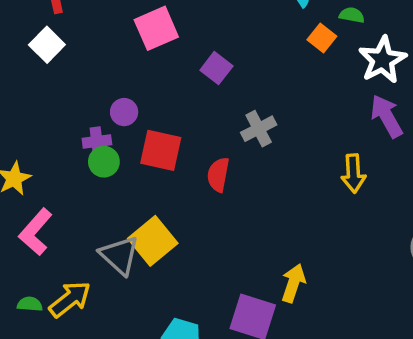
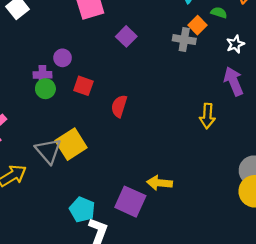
white star: (382, 60) -> (235, 44), size x0.6
gray cross: (259, 129) -> (184, 40), moved, turned 30
red square: (161, 150) -> (83, 86), size x0.7
yellow arrow: (293, 283) -> (160, 183), turned -110

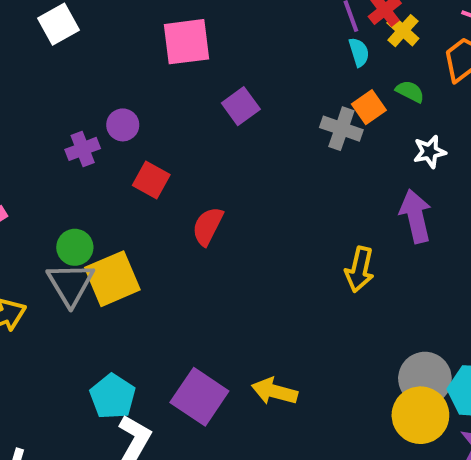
purple cross: (42, 75) -> (83, 149), turned -30
green circle: (45, 89) -> (75, 247), moved
yellow arrow: (160, 183) -> (275, 391), moved

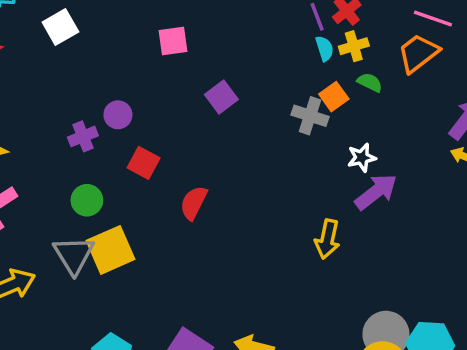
yellow cross: (403, 31) -> (354, 46), moved, turned 32
pink square: (187, 42) -> (173, 41), size x0.7
white star: (430, 152) -> (362, 158), moved
purple arrow: (416, 216) -> (376, 192), turned 66
green circle: (75, 247) -> (87, 200), moved

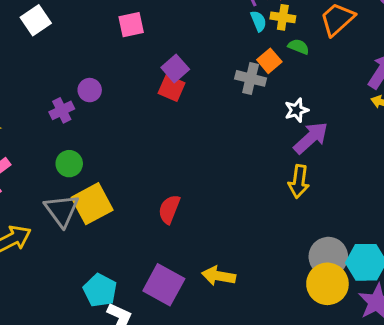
yellow cross: (354, 46) -> (283, 17), turned 30
red square: (144, 163) -> (172, 88), moved
red semicircle: (194, 203) -> (169, 209), moved
yellow arrow: (327, 239) -> (299, 181), moved

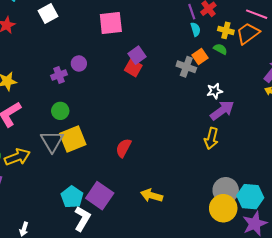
yellow cross: (283, 17) -> (226, 30), moved
pink square: (131, 25) -> (111, 23), size x1.4
purple square: (164, 285) -> (100, 196), moved

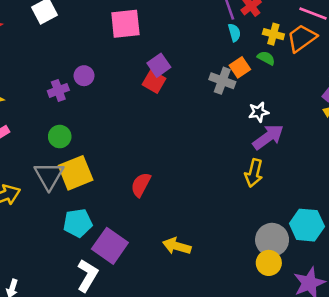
cyan pentagon: (72, 197) -> (78, 223), moved, turned 30
cyan hexagon: (250, 197) -> (307, 225), moved
yellow circle: (223, 208) -> (269, 263), size x0.7

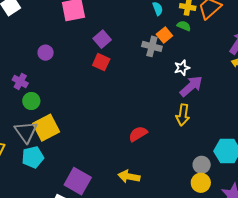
red square: (154, 82) -> (101, 62), moved
purple cross: (58, 90) -> (20, 81), moved, turned -35
red semicircle: (141, 185) -> (138, 134), moved, turned 36
cyan pentagon: (78, 223) -> (33, 157), moved
gray circle: (272, 240) -> (202, 165), size x0.7

